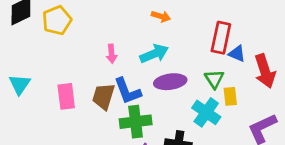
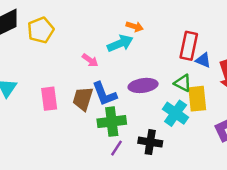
pink arrow: (112, 54) -> (90, 60), turned -49
cyan arrow: (154, 54) -> (120, 43), moved
green triangle: (214, 79) -> (183, 83), turned -30
yellow rectangle: (230, 96) -> (197, 99), size x1.5

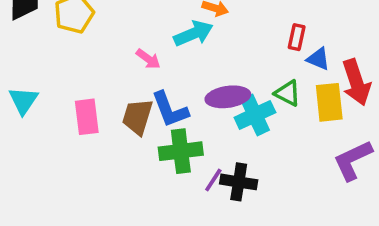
red rectangle: (189, 46) -> (297, 37), size x0.6
yellow rectangle: (197, 99) -> (329, 102), moved
cyan cross: (176, 113) -> (255, 115), moved, turned 30
purple line: (117, 148) -> (213, 180), moved

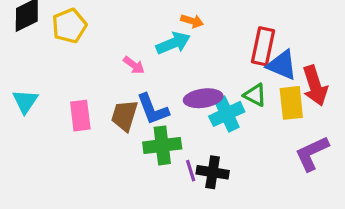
red rectangle: (297, 37) -> (263, 46), size x1.6
blue triangle: (318, 59) -> (282, 65), size x1.5
purple line: (213, 180) -> (191, 171), turned -50

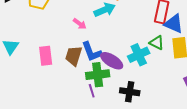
purple ellipse: (203, 98) -> (112, 61), moved, turned 40
purple line: (191, 171) -> (92, 91), moved

